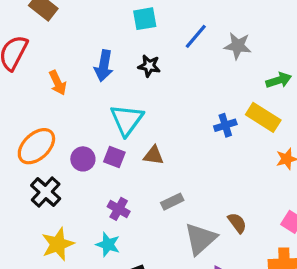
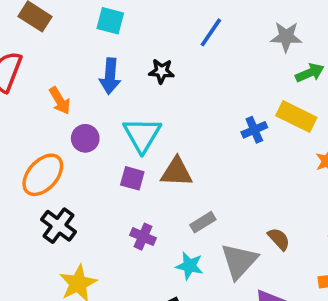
cyan square: (145, 19) -> (110, 21), moved, turned 30
gray star: (238, 46) -> (286, 37), moved
brown triangle: (154, 155) -> (177, 172), size x1.4
purple circle: (83, 159) -> (85, 138), moved
cyan star: (108, 245) -> (189, 266), moved

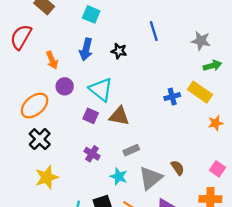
blue line: (211, 32) -> (154, 31), turned -60
cyan triangle: (142, 135) -> (101, 89), turned -30

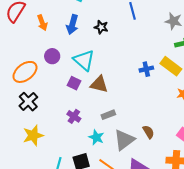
orange arrow: (52, 60) -> (42, 23), moved

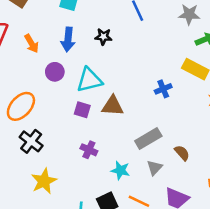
purple circle: (52, 56) -> (55, 72), moved
cyan triangle: (84, 60) -> (89, 80), turned -45
blue cross: (146, 69) -> (163, 89), moved
gray rectangle: (108, 115) -> (148, 138), moved, size x1.5
gray triangle: (124, 140) -> (155, 168), size x0.6

